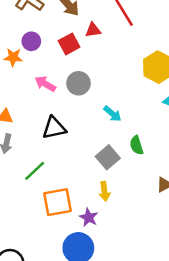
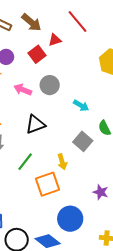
yellow arrow: (104, 191) -> (62, 162), moved
purple star: (89, 217) -> (101, 192), moved

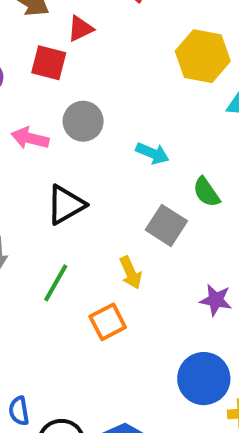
red square: (37, 54) -> (49, 63), turned -30
orange square: (48, 184) -> (108, 322), size x0.7
purple star: (101, 192) -> (216, 300), moved
blue circle: (70, 219) -> (204, 379), moved

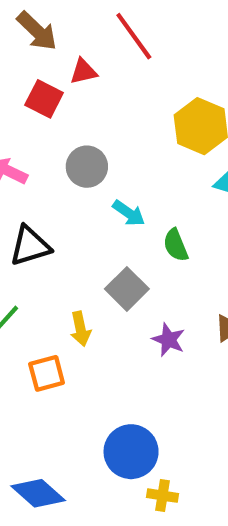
gray circle: (83, 121) -> (87, 167), moved
green semicircle: (206, 192) -> (176, 245), moved
purple star: (216, 300) -> (169, 340), moved

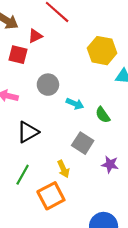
orange square: (47, 373) -> (51, 196), size x1.4

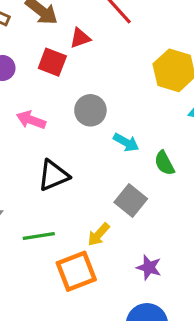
purple star: (110, 164) -> (149, 267), moved
yellow arrow: (63, 169) -> (99, 234), turned 60
green line: (23, 175) -> (39, 236), turned 45

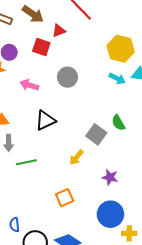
cyan arrow: (126, 142) -> (117, 79), moved
green semicircle: (164, 163) -> (118, 123), moved
green line: (39, 236) -> (26, 162), moved
orange square: (76, 271) -> (65, 198), moved, size x0.7

